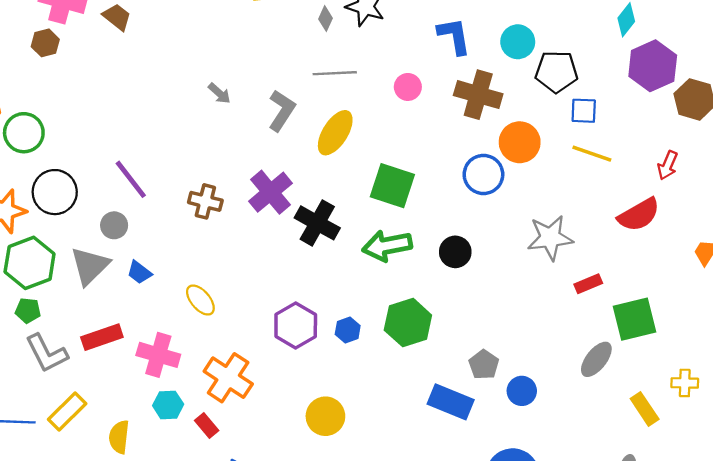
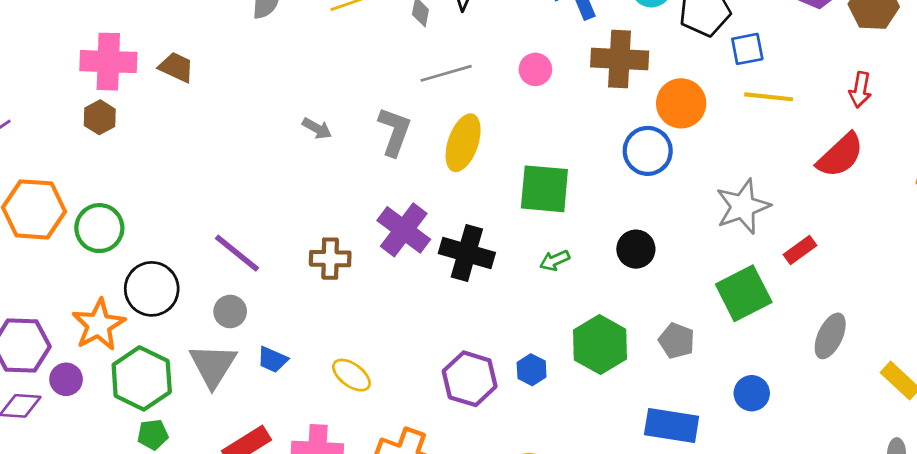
green arrow: (387, 246) -> (555, 260), size x0.5
green square: (635, 319) -> (744, 293), moved
gray pentagon: (484, 365) -> (677, 341), moved

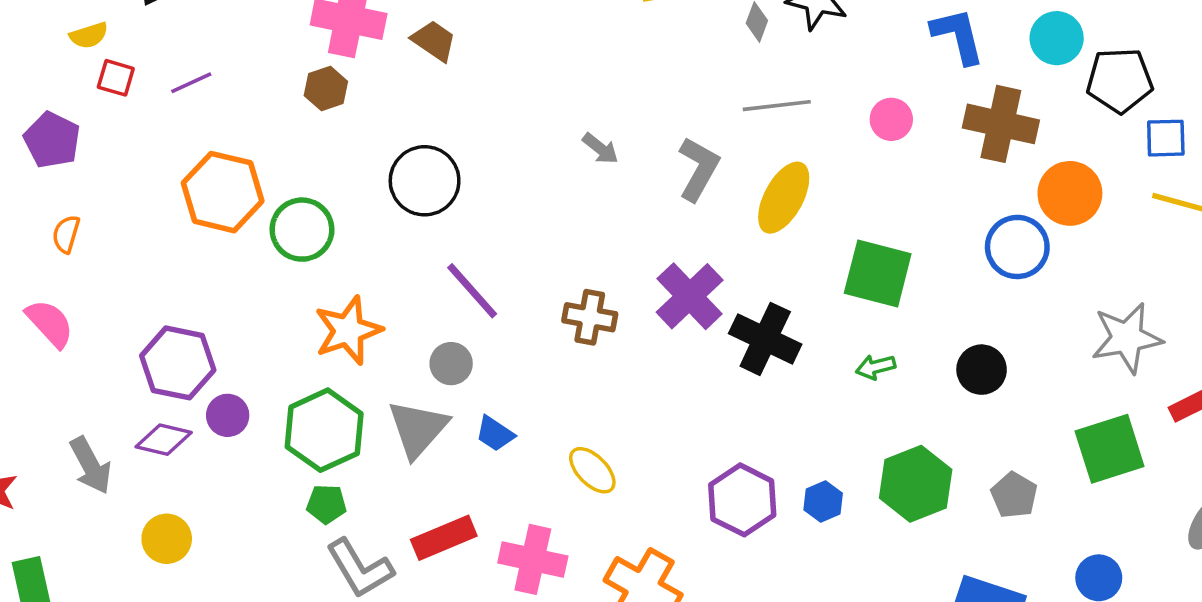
black circle: (152, 289) -> (425, 181), moved
orange star: (99, 325) -> (348, 330), moved

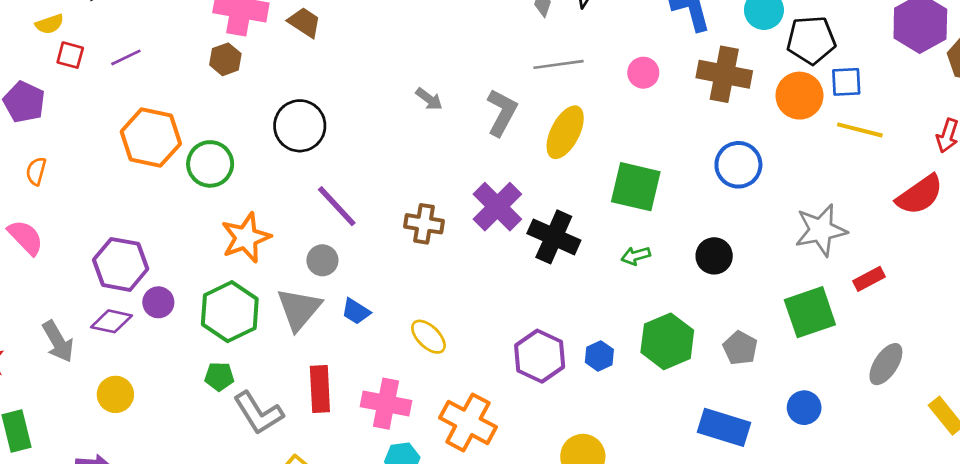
orange circle: (1070, 193) -> (799, 96), moved
green pentagon: (326, 504) -> (219, 376), moved
red rectangle: (444, 538) -> (320, 389), turned -69

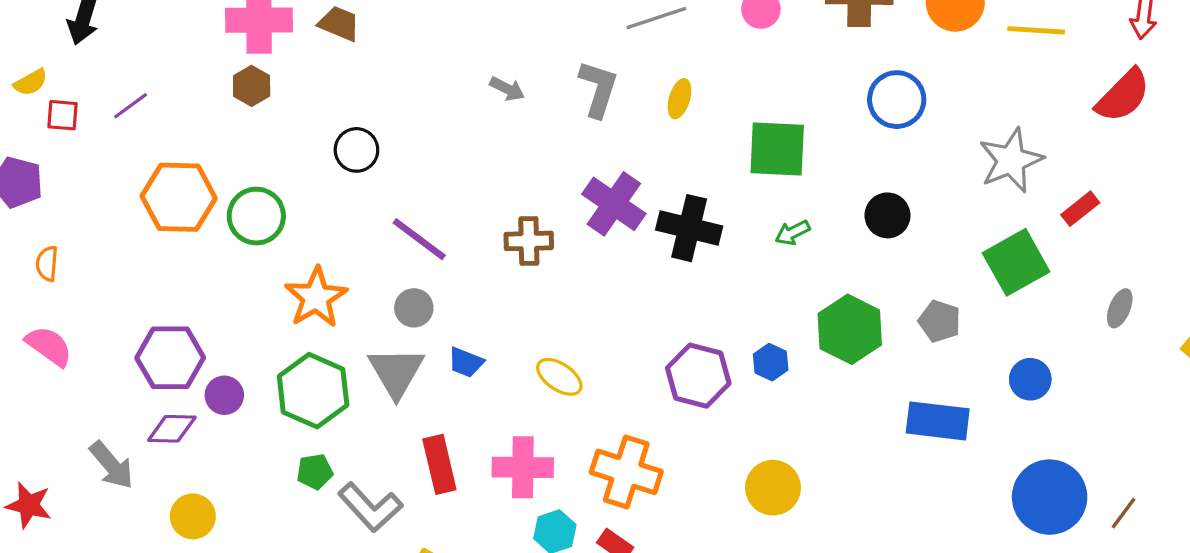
black circle: (300, 126) -> (356, 150), size x0.7
yellow ellipse: (565, 132) -> (679, 99), size x0.6
gray ellipse: (886, 364) -> (1120, 308), size x0.7

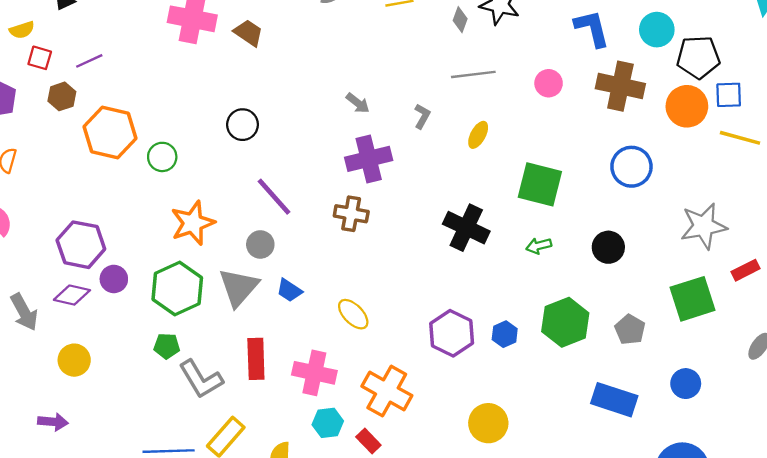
brown hexagon: (252, 86) -> (62, 96), moved
gray L-shape: (598, 89) -> (422, 116), size x0.6
purple cross: (614, 204) -> (369, 159), moved, turned 30
green circle: (256, 216) -> (162, 157), size x0.7

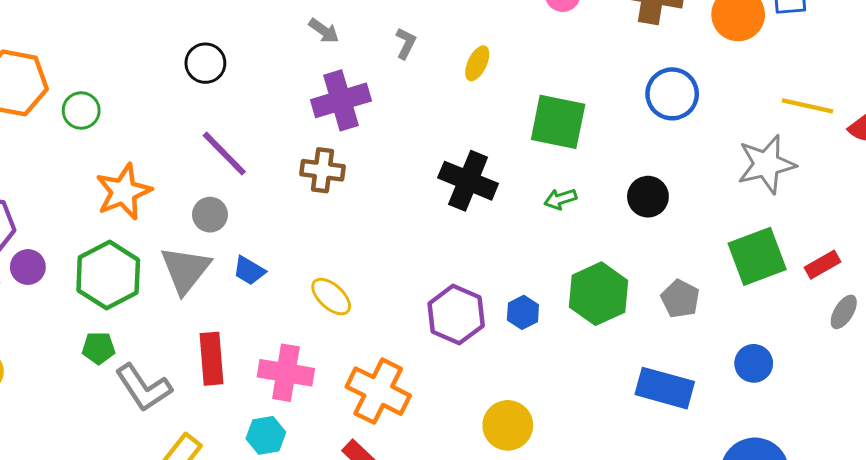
black circle: (243, 125) -> (205, 63), moved
yellow line: (740, 138) -> (807, 106), moved
red rectangle: (746, 270) -> (822, 265), moved
cyan hexagon: (328, 423) -> (266, 435), moved

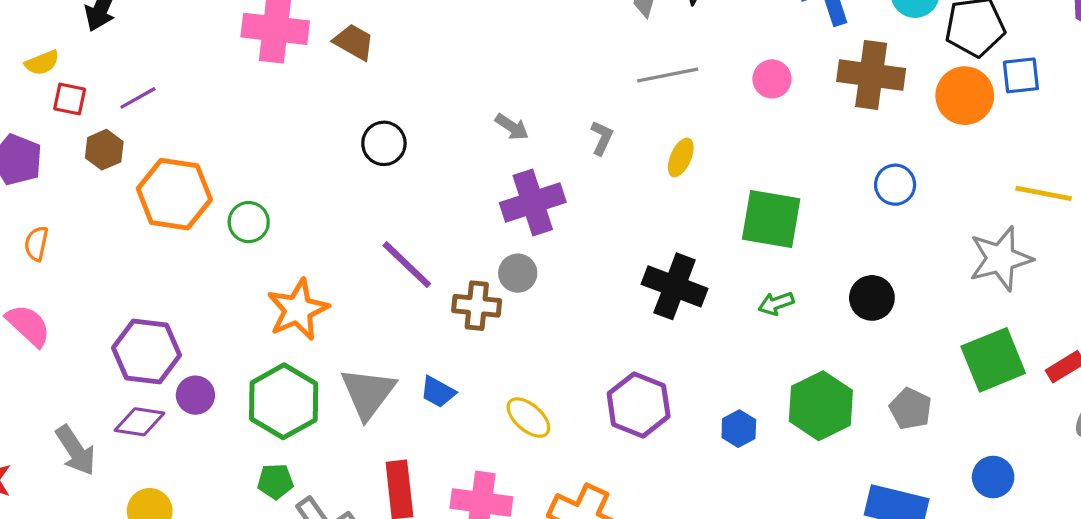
black circle: (205, 63) -> (384, 143), moved
blue circle: (672, 94) -> (895, 185), size x0.7
brown cross: (322, 170) -> (477, 306), moved
gray circle: (210, 215) -> (518, 273), moved
purple hexagon: (456, 315) -> (639, 405), moved

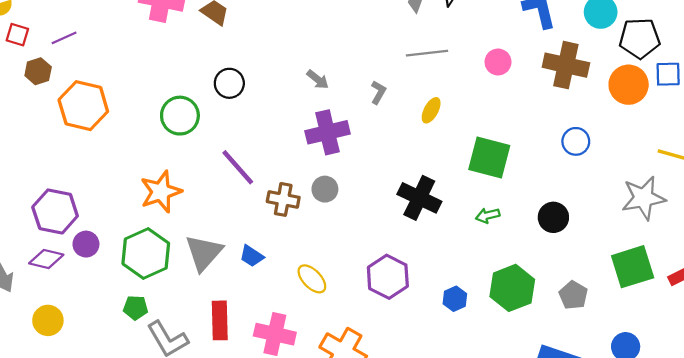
green circle: (249, 222) -> (180, 116), moved, size x1.4
gray circle: (518, 273) -> (325, 189), moved

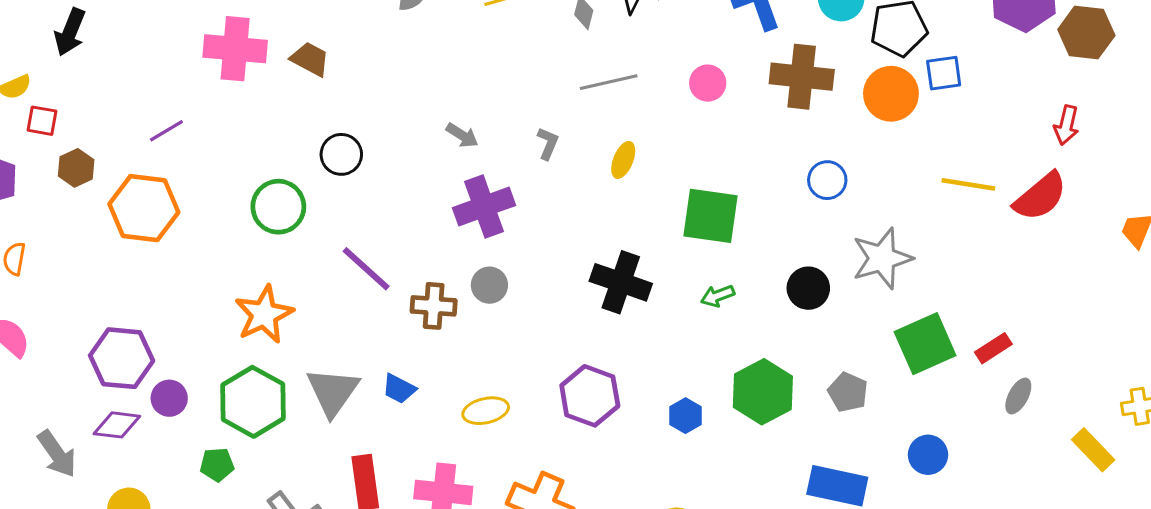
purple line: (64, 38) -> (166, 131), moved
gray star: (643, 198) -> (882, 258), moved
yellow ellipse: (312, 279) -> (486, 411), turned -52
green pentagon: (135, 308) -> (217, 465), moved

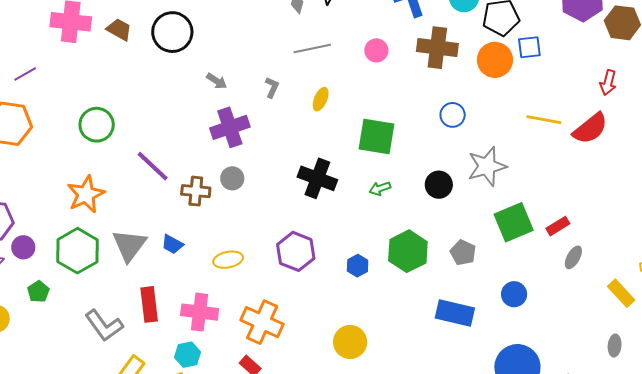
black circle: (341, 154) -> (172, 32), moved, size x1.5
green pentagon: (217, 465) -> (38, 292), moved, turned -30

